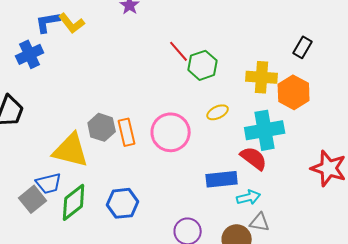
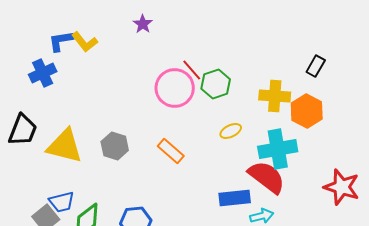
orange rectangle: (127, 132) -> (171, 151), moved, turned -36
pink circle: (171, 132) -> (175, 88), moved
yellow triangle: (71, 150) -> (65, 146), moved
red semicircle: (254, 158) -> (267, 177), size x1.4

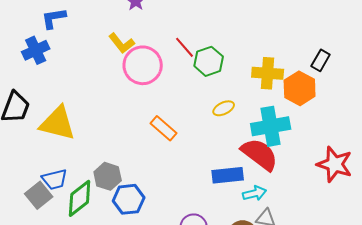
yellow L-shape: (85, 42) -> (122, 43), moved
black rectangle: (316, 66) -> (321, 60), moved
pink circle: (175, 88) -> (143, 65), moved
gray hexagon: (115, 146) -> (108, 176), moved

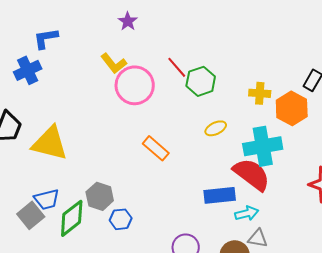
yellow cross: (268, 73) -> (260, 93), size x0.7
blue hexagon: (129, 199) -> (121, 219), size x0.7

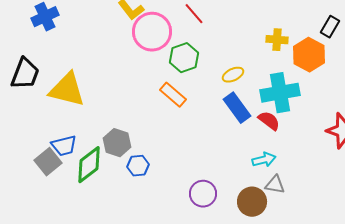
green hexagon: (201, 81) -> (184, 58), moved
red semicircle: (252, 174) -> (269, 121), size x0.6
blue rectangle: (220, 195) -> (237, 108), moved, turned 60

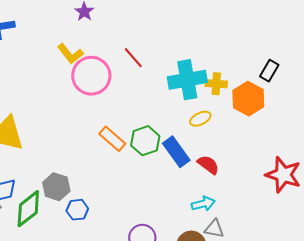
green hexagon: (184, 58) -> (145, 141), moved
yellow ellipse: (233, 75) -> (200, 119), moved
cyan cross: (280, 93) -> (187, 80), moved

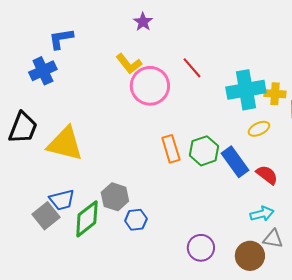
orange rectangle: (112, 139) -> (171, 149), turned 32

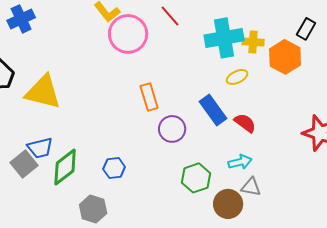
green hexagon: (204, 151) -> (196, 178), moved
gray hexagon: (115, 197) -> (93, 209), moved
purple circle: (201, 248) -> (172, 129), moved

